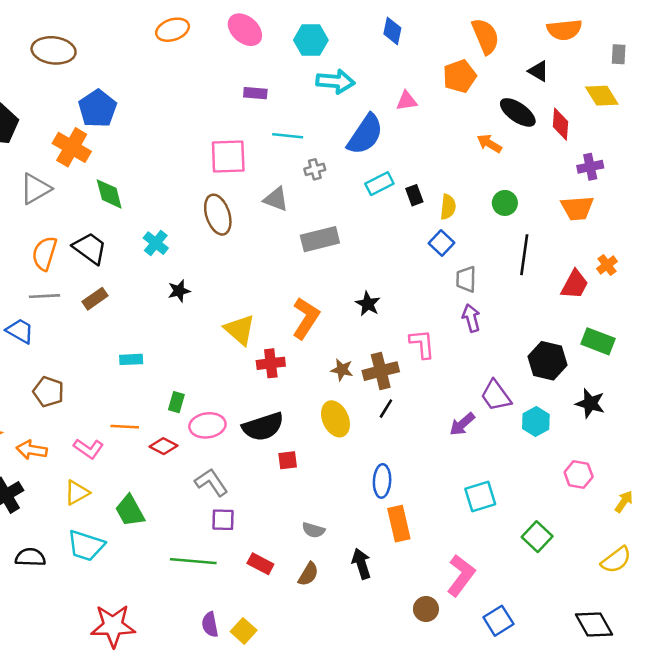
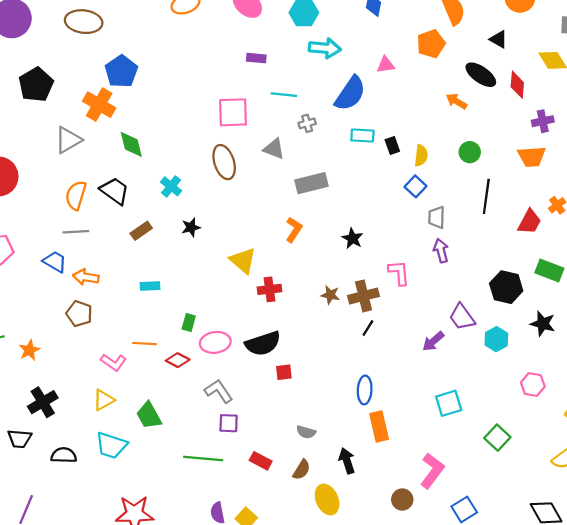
cyan rectangle: (379, 184) -> (362, 136), turned 30
brown rectangle: (95, 299) -> (141, 231), moved
orange L-shape: (306, 318) -> (294, 230), moved, size x0.7
yellow ellipse: (335, 419) -> (327, 500), moved
orange arrow: (32, 450) -> (86, 277), moved

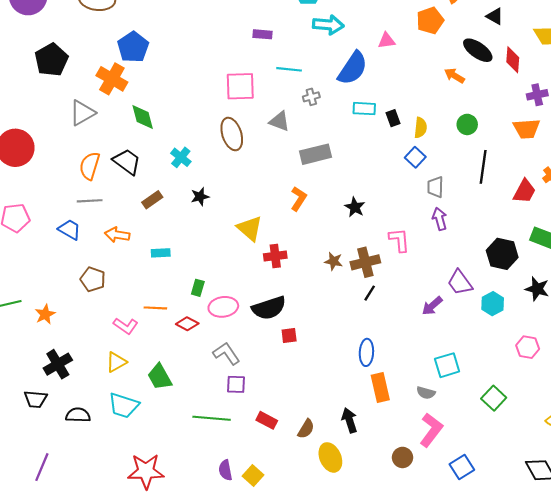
orange arrow: (86, 277) -> (117, 235), moved
gray semicircle: (306, 432) -> (426, 393), moved

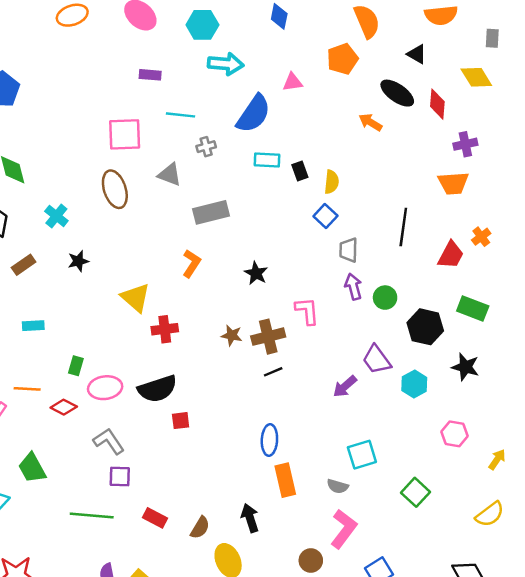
green circle: (467, 124) -> (385, 298), moved
black line: (370, 293) -> (273, 372), turned 35

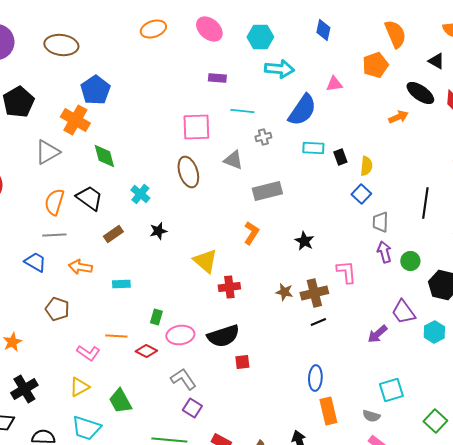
orange arrow: (370, 122) -> (398, 117), turned 126
purple square: (120, 477) -> (192, 408), turned 30

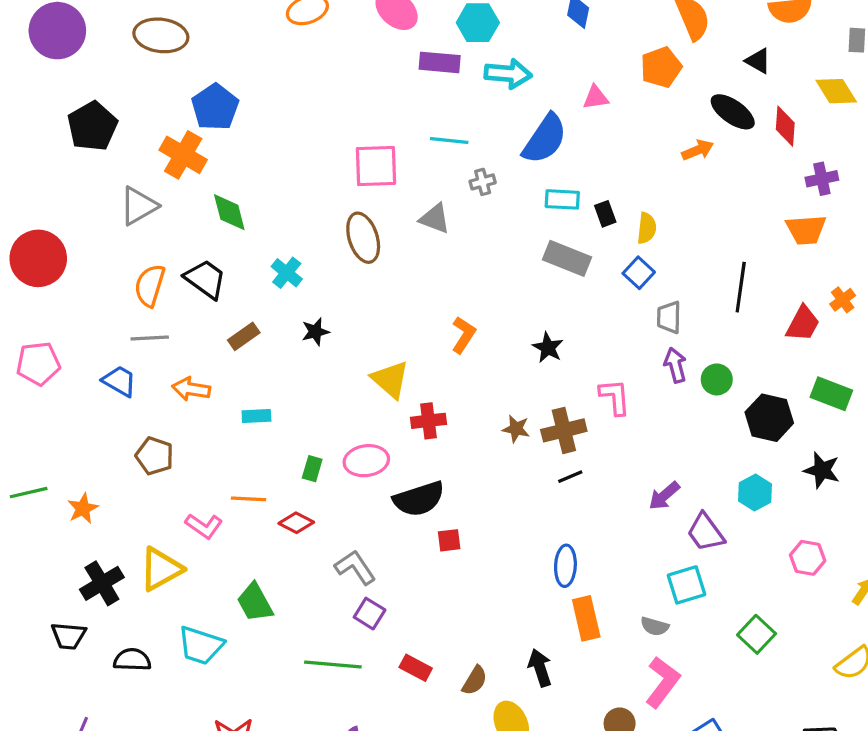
purple rectangle: (217, 78) -> (440, 62), moved, size x1.4
gray rectangle: (267, 191) -> (567, 258), moved, turned 36
purple trapezoid: (403, 312) -> (706, 532), moved
pink ellipse: (180, 335) -> (366, 461), moved
yellow triangle: (79, 387) -> (161, 569), moved, size x1.4

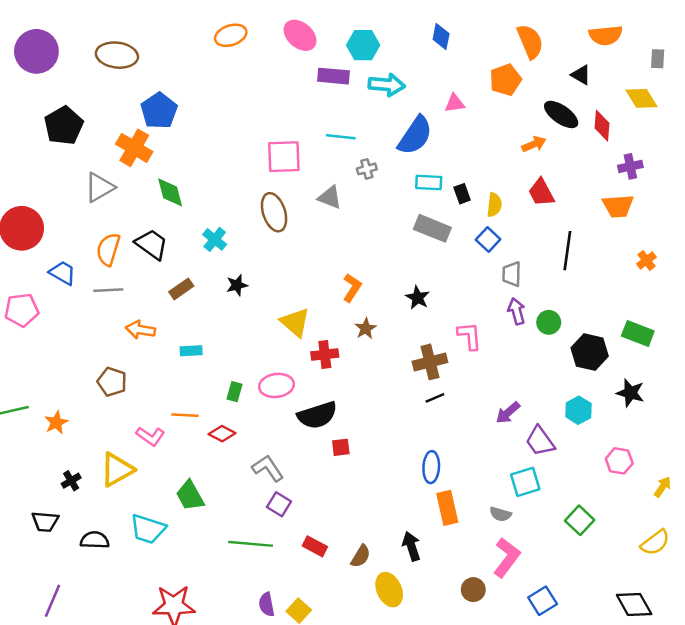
red trapezoid: (803, 324) -> (541, 192), moved, turned 124
blue trapezoid: (119, 381) -> (62, 273), moved
brown star: (516, 429) -> (366, 329), moved, turned 30
black cross: (102, 583) -> (71, 481), size x0.6

